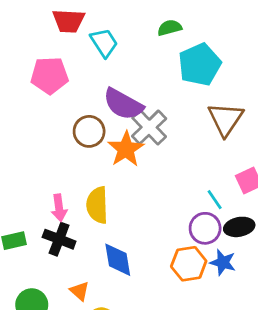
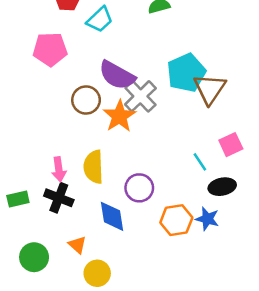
cyan trapezoid: (104, 43) -> (100, 20), turned 80
cyan pentagon: (200, 65) -> (186, 73), moved
purple circle: (205, 228) -> (139, 188), moved

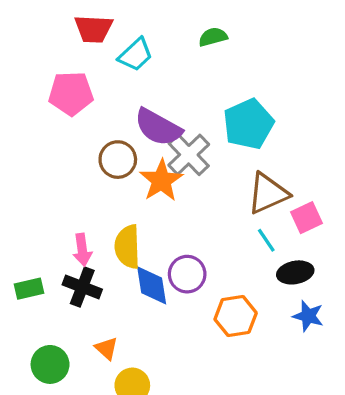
brown triangle: (210, 89) -> (268, 193), moved, turned 32
blue diamond: (112, 216) -> (152, 285), moved
blue star: (207, 219) -> (308, 316), moved

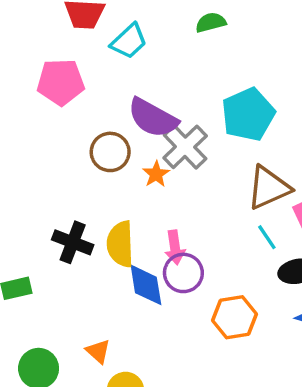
orange star: (161, 181) -> (156, 174), size x0.6
pink arrow: (82, 250) -> (175, 247), moved
black cross: (82, 287) -> (73, 242), moved

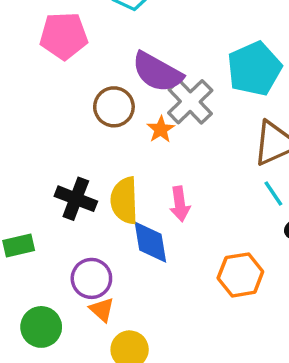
purple circle: (183, 273) -> (91, 278), moved

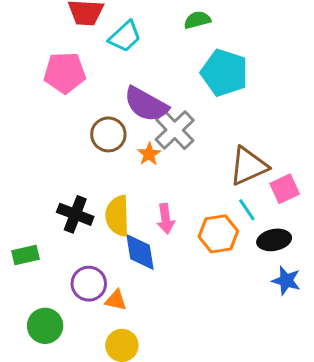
cyan pentagon: (254, 69) -> (224, 73), moved, turned -30
orange hexagon: (240, 275) -> (218, 234), moved
orange triangle: (102, 310) -> (116, 300), moved, turned -30

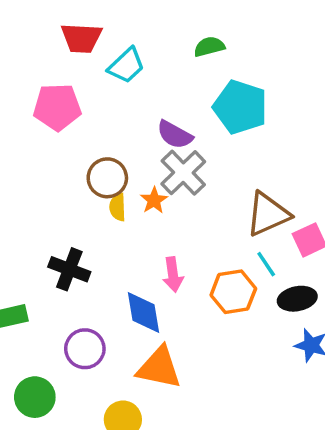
purple semicircle: (146, 104) -> (175, 135), moved, size x0.7
yellow semicircle: (117, 216) -> (118, 207), moved, size x0.6
orange triangle: (116, 300) -> (159, 368), moved, size x1.8

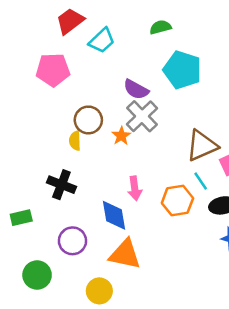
red trapezoid: (81, 38) -> (70, 21), turned 140
yellow semicircle: (118, 207) -> (75, 141), moved

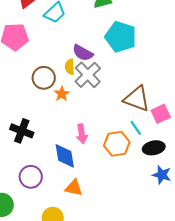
orange star: (121, 136) -> (62, 94), moved
yellow semicircle: (75, 141) -> (70, 67), moved
brown triangle: (202, 146) -> (137, 99), turned 44
orange triangle: (125, 254) -> (74, 188), size x0.7

